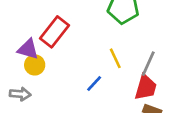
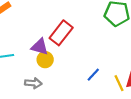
yellow line: (115, 58) -> (119, 83), moved

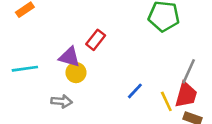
red rectangle: (61, 33) -> (96, 40), size x0.7

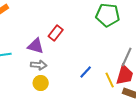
yellow circle: (76, 73) -> (41, 83), moved
gray arrow: (62, 101) -> (39, 65), moved

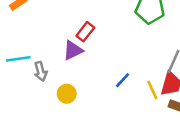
purple triangle: (36, 46) -> (73, 50), moved, turned -42
gray arrow: (39, 65) -> (41, 71), moved, turned 70

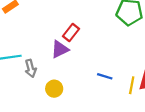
blue line: (123, 80) -> (105, 76), turned 64
yellow line: (152, 90) -> (132, 85), turned 36

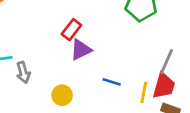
purple triangle: (60, 49) -> (81, 50), moved
yellow circle: (54, 89) -> (62, 95), moved

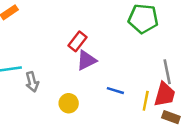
gray line: (167, 62) -> (167, 72), turned -35

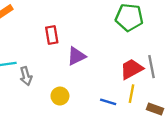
red rectangle: (77, 41) -> (52, 35), moved, turned -48
blue line: (115, 91) -> (108, 102), moved
red trapezoid: (165, 94) -> (132, 69), moved, turned -135

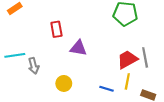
purple triangle: (76, 56) -> (78, 48), turned 36

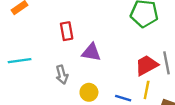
gray arrow: (34, 66) -> (62, 75), moved
yellow circle: (64, 83) -> (89, 92), moved

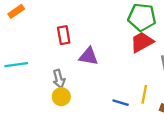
red trapezoid: (147, 65) -> (142, 42), moved
yellow circle: (89, 92) -> (61, 97), moved

